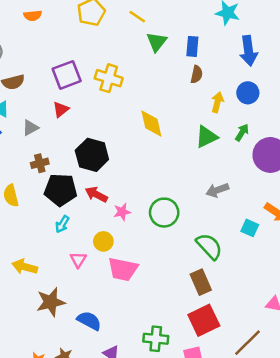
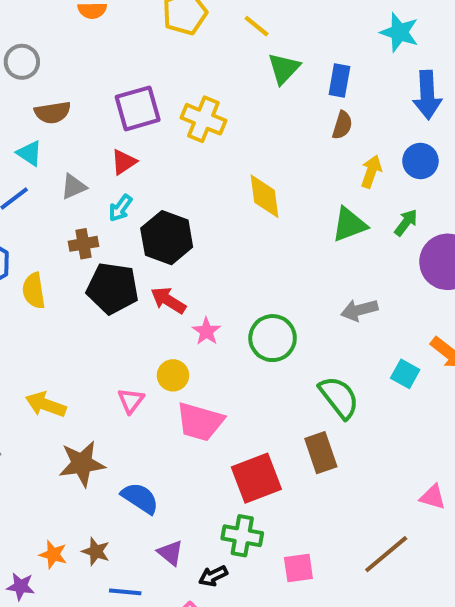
pink star: (122, 212) -> (206, 331), turned -30
cyan arrow: (62, 224) -> (120, 208), moved
red square: (204, 320) -> (256, 478), moved

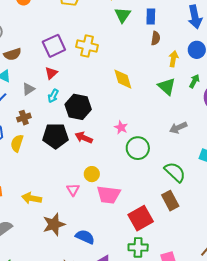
green triangle: (349, 225) -> (167, 86), turned -48
brown cross: (84, 244) -> (24, 118), moved
yellow semicircle: (34, 291) -> (17, 143), turned 36
pink star: (206, 331) -> (121, 127), moved

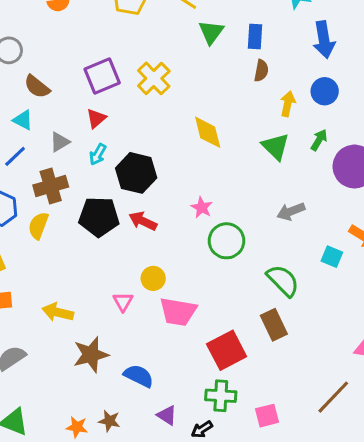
yellow cross: (87, 46) -> (154, 78), turned 30
brown semicircle: (12, 54) -> (37, 87), turned 54
brown cross: (24, 118) -> (51, 186), size x1.5

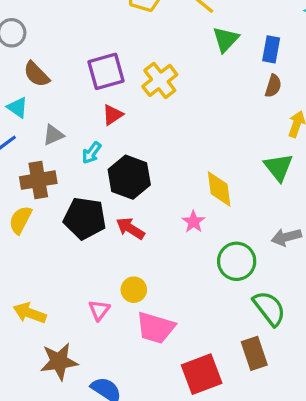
red triangle: (96, 118) -> (113, 115), moved
yellow diamond: (208, 132) -> (219, 189), moved
green circle: (227, 241) -> (237, 261), moved

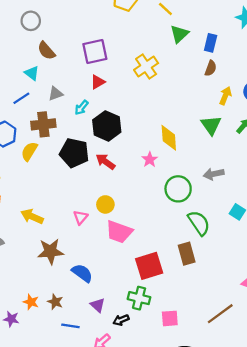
yellow cross: (160, 80) -> (146, 67), moved

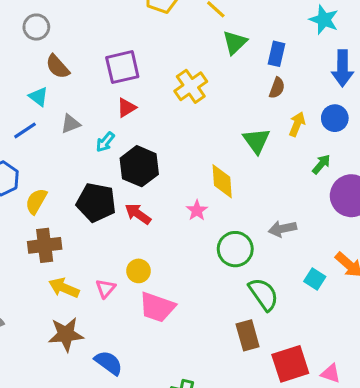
brown cross: (43, 124) -> (45, 245), moved
green triangle: (211, 125) -> (256, 141), moved
yellow arrow: (32, 217) -> (64, 288), moved
red square: (149, 266) -> (290, 364), moved

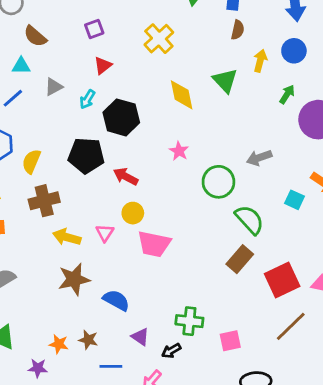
purple square: (122, 67) -> (94, 29), size x0.6
cyan triangle: (38, 97) -> (21, 66), turned -30
yellow diamond: (222, 181) -> (182, 95), moved
red arrow: (138, 214) -> (126, 177), moved
brown rectangle: (248, 335) -> (240, 259), turned 64

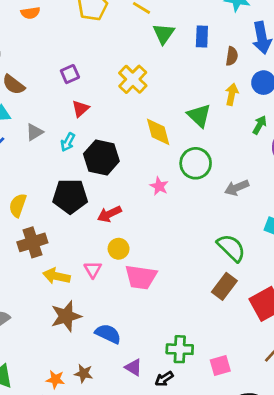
brown semicircle: (238, 30) -> (232, 56), moved
red arrow: (126, 177) -> (109, 214), turned -50
green circle: (218, 182) -> (196, 163), moved

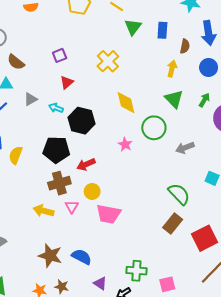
yellow arrow: (232, 94) -> (172, 69), moved
green triangle: (199, 115) -> (174, 99), moved
cyan arrow: (68, 142) -> (56, 108), turned 80
brown cross: (32, 242) -> (59, 183), moved
brown star: (66, 316) -> (50, 256), moved, turned 30

